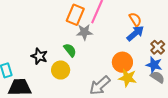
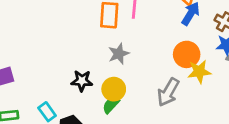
gray star: (84, 32) -> (119, 54), moved
green semicircle: (70, 50) -> (111, 105), moved, turned -80

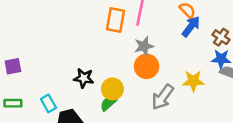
gray star: (119, 54) -> (144, 46), moved
orange circle: (187, 54) -> (147, 66), moved

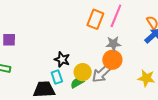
gray arrow: (163, 97) -> (102, 74), moved
cyan rectangle: (48, 103) -> (57, 77), moved

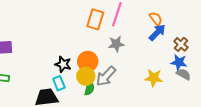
orange circle: (112, 60) -> (88, 61), moved
green semicircle: (77, 83) -> (89, 88), moved, turned 136

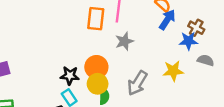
blue star: (179, 62) -> (188, 41), moved
gray arrow: (106, 76) -> (137, 83), moved

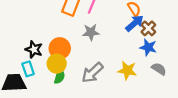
brown cross: (196, 28) -> (148, 28), moved

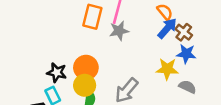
gray star: (91, 32) -> (119, 31), moved
gray semicircle: (159, 69) -> (187, 87), moved
yellow star: (127, 70) -> (167, 69), moved

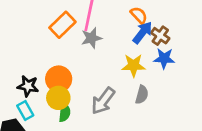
orange rectangle: (92, 17) -> (62, 25), turned 35
yellow star: (167, 69) -> (133, 65), moved
gray semicircle: (187, 87) -> (142, 95), moved, turned 84

